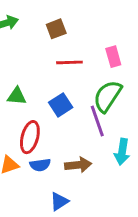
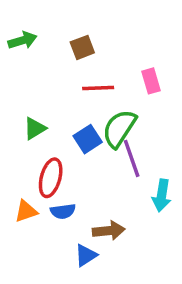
green triangle: (17, 96) -> (35, 128), turned -36
green semicircle: (107, 96) -> (119, 128), moved
brown arrow: (78, 165) -> (109, 231), moved

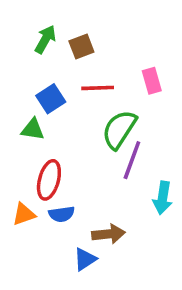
green arrow: (22, 40) -> (45, 39), moved, turned -44
green triangle: (35, 128) -> (33, 129), turned 40
blue square: (88, 139) -> (51, 99), moved
purple line: (132, 158) -> (132, 160), turned 39

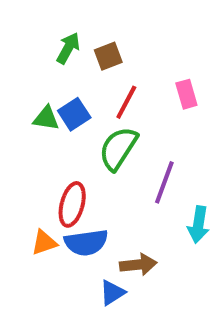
red line: (98, 88) -> (126, 102), turned -60
green triangle: (33, 129) -> (46, 118), moved
green semicircle: (119, 129) -> (118, 148), moved
blue semicircle: (62, 214) -> (86, 243), size x1.5

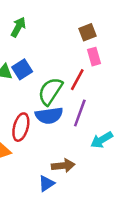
brown square: (108, 56) -> (88, 32), moved
red line: (126, 102) -> (77, 80), moved
cyan arrow: (198, 224) -> (102, 140), turned 50
blue semicircle: (86, 243) -> (49, 116), moved

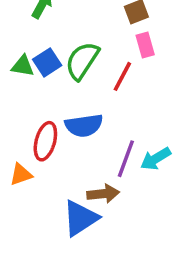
green semicircle: (50, 91) -> (82, 61), moved
purple line: (80, 113) -> (126, 159), moved
blue triangle: (46, 183) -> (80, 218), size x1.6

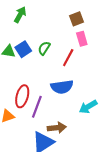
green semicircle: (82, 61) -> (44, 48), size x0.6
blue semicircle: (84, 125) -> (62, 87), moved
purple line: (126, 159) -> (37, 107), moved

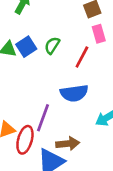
red ellipse: (22, 96) -> (25, 140), moved

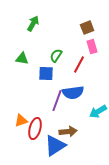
blue square: (26, 47) -> (46, 74), moved, turned 35
purple line: (43, 118) -> (57, 101), moved

